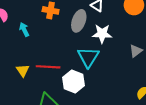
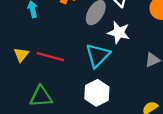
white hexagon: (74, 81) -> (97, 93), moved

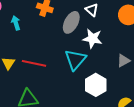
white hexagon: (97, 93) -> (96, 85), moved

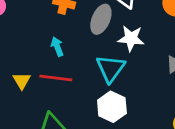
cyan arrow: (16, 23) -> (57, 47), moved
white hexagon: (96, 85) -> (112, 107), moved

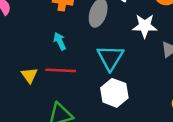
white star: (131, 38) -> (145, 26), moved

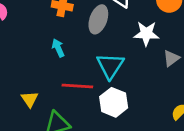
red line: (61, 70) -> (77, 86), moved
yellow triangle: (29, 75) -> (30, 99), moved

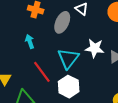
white star: (146, 34) -> (95, 48), moved
red line: (77, 86) -> (42, 72), turned 45

